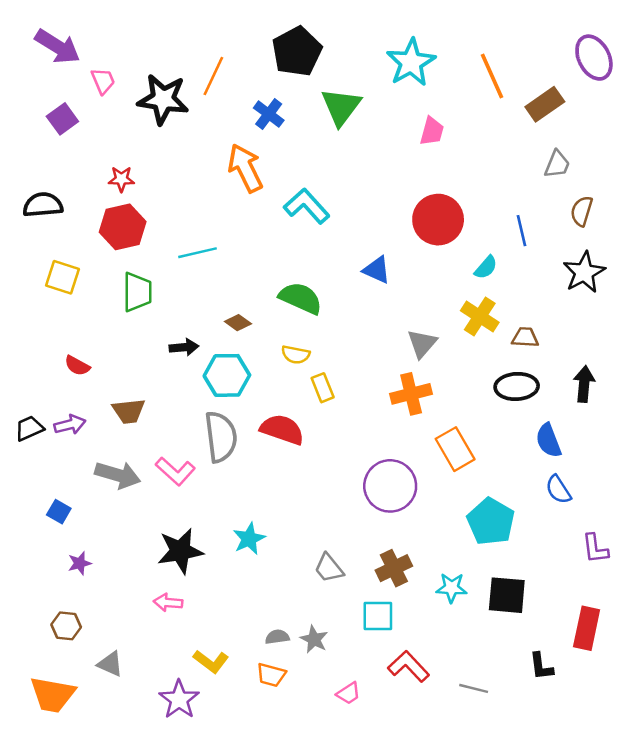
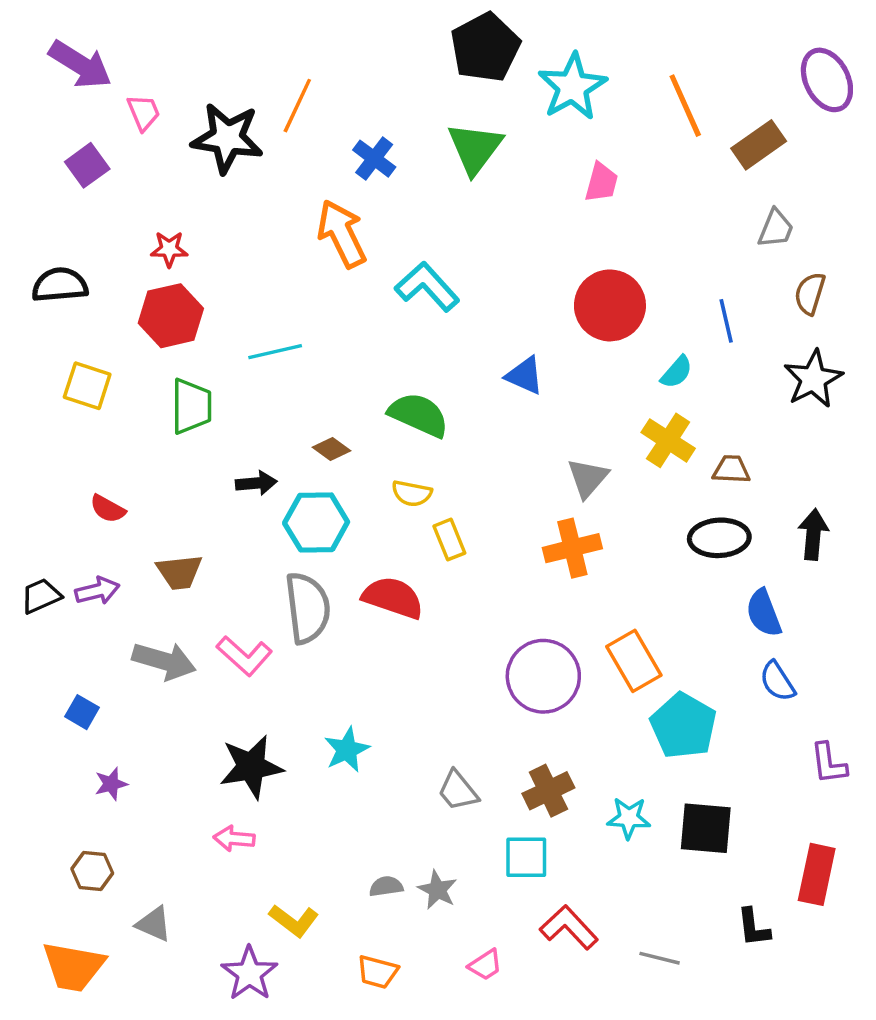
black pentagon: (297, 51) -> (485, 47), moved
orange rectangle: (455, 449) -> (634, 661), moved
orange trapezoid: (271, 675) -> (378, 972), moved

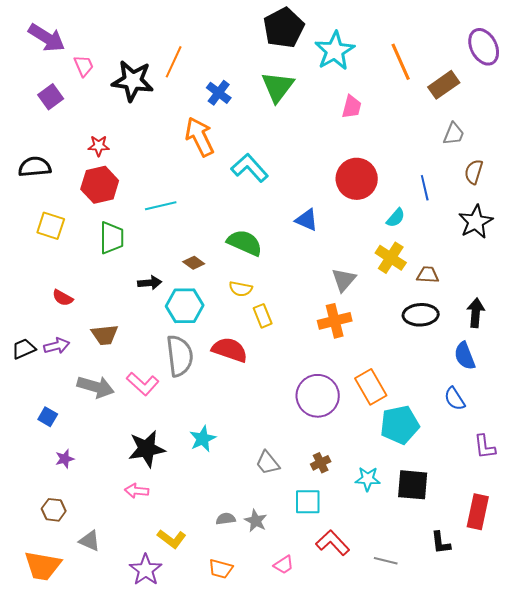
blue semicircle: (764, 613) -> (465, 356), moved
cyan pentagon: (683, 726) -> (400, 425), turned 30
brown cross: (548, 791) -> (321, 463), size x0.7

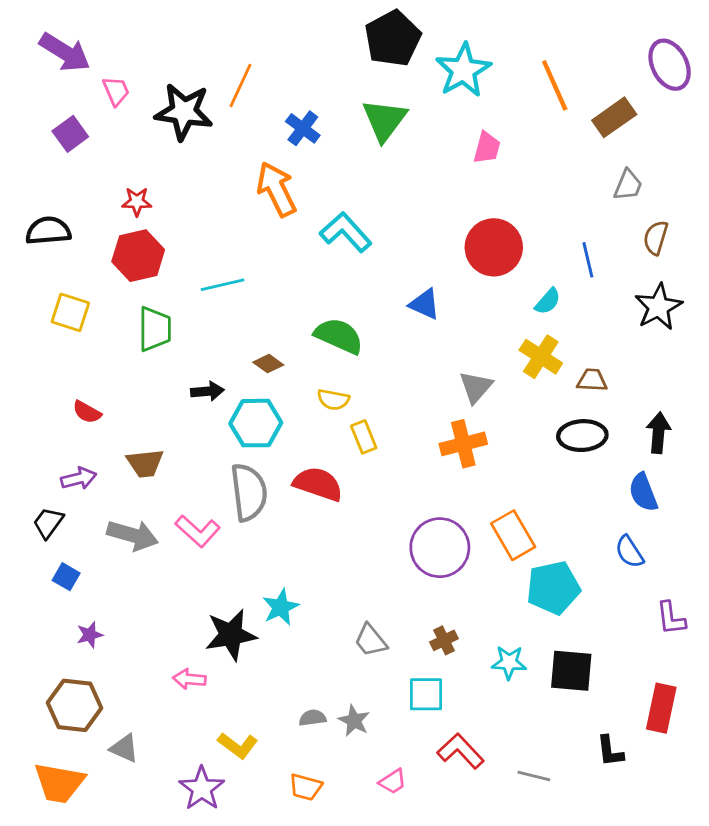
black trapezoid: (24, 349) -> (48, 523), moved, turned -30
black star: (147, 449) -> (231, 635), moved
brown hexagon: (54, 510) -> (74, 705), size x1.6

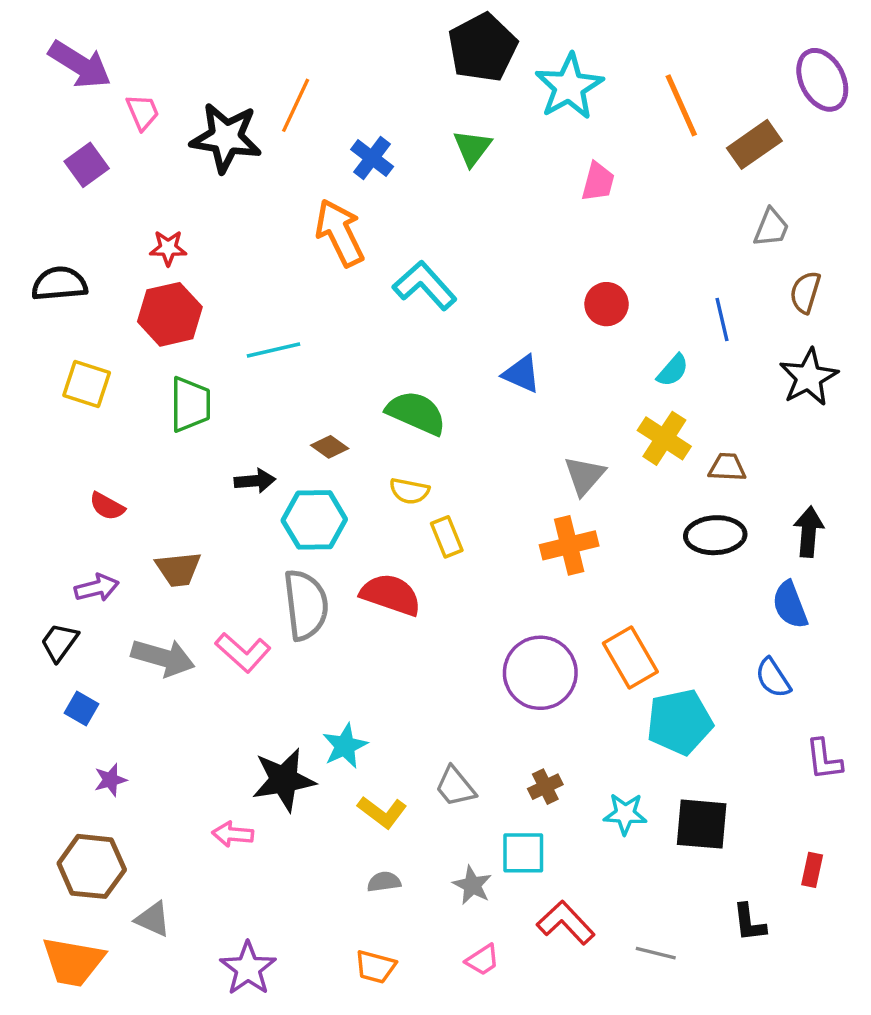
green triangle: (384, 120) -> (472, 148), size x0.7
red circle: (494, 247) -> (607, 304), size x0.6
red rectangle: (661, 708) -> (812, 870), size x0.6
gray star: (354, 721) -> (472, 885), moved
yellow L-shape: (238, 746) -> (382, 812), moved

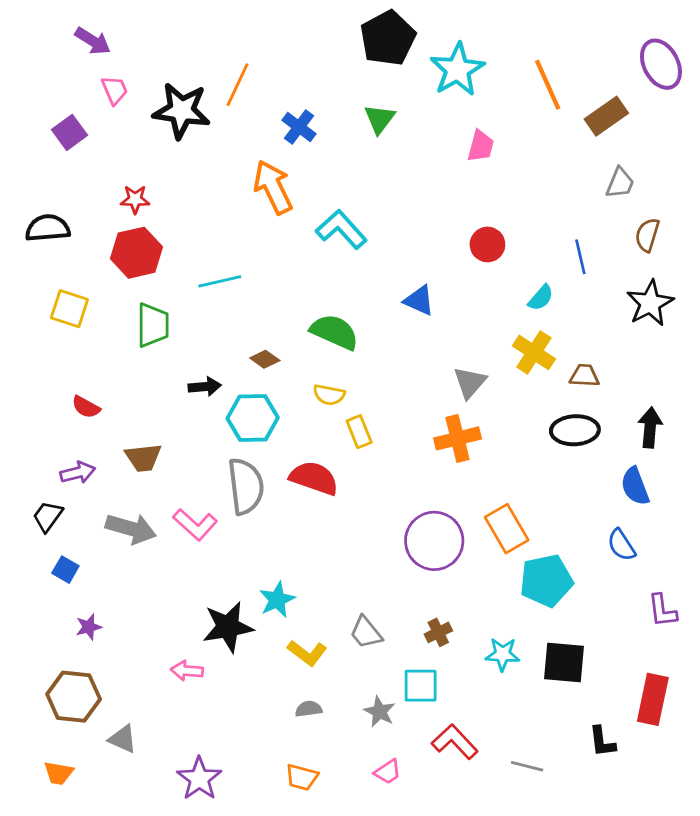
purple arrow: (80, 65) -> (93, 41), moved, size x0.7
red rectangle: (812, 870) -> (653, 699), size x1.8
orange trapezoid: (73, 962) -> (59, 773), size x0.6

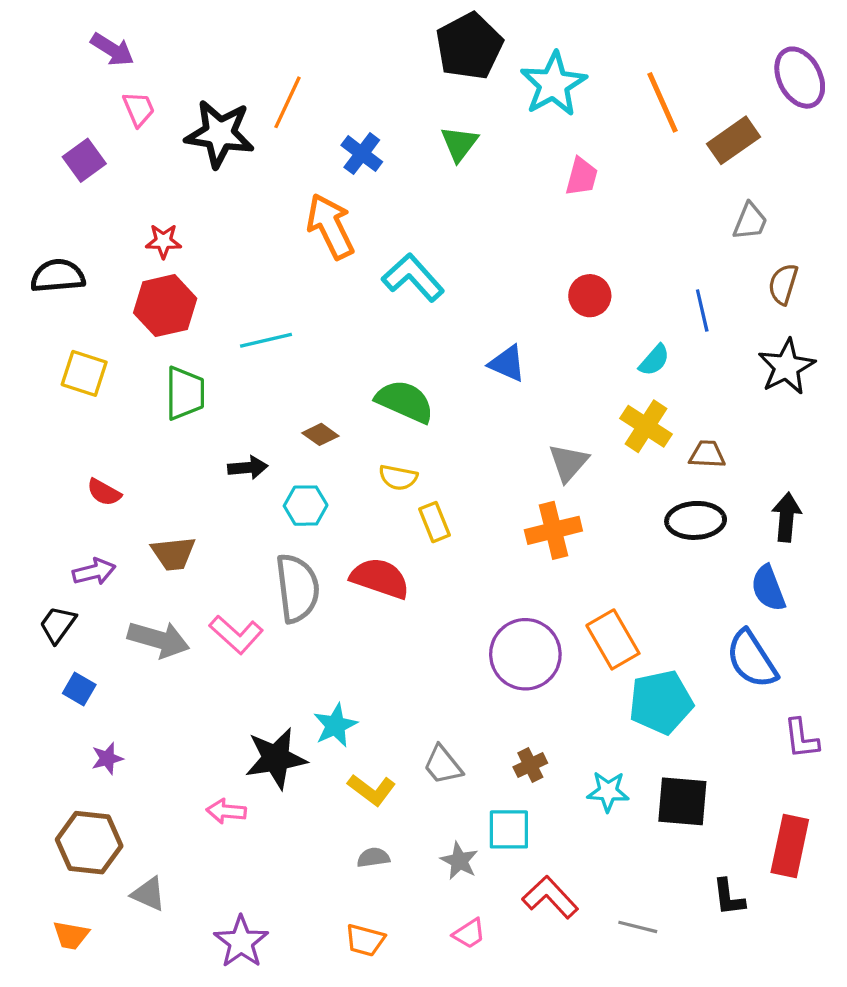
cyan hexagon: (253, 418) -> (306, 506), size x0.7
blue semicircle: (621, 545) -> (752, 659), size x1.5

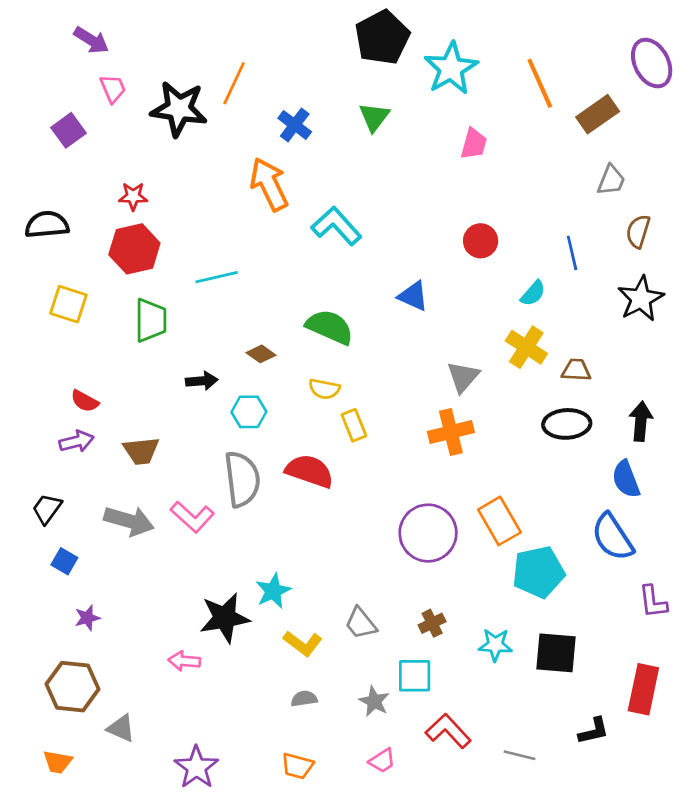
purple arrow: (94, 572) -> (77, 441), moved
black L-shape: (729, 897) -> (594, 731), turned -96

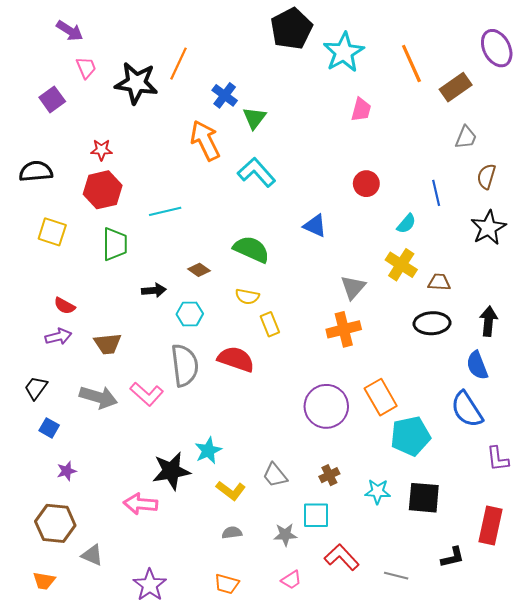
green triangle: (374, 117) -> (254, 118), moved
pink arrow: (184, 661) -> (140, 504), size x1.4
gray star: (374, 701) -> (285, 535), turned -30

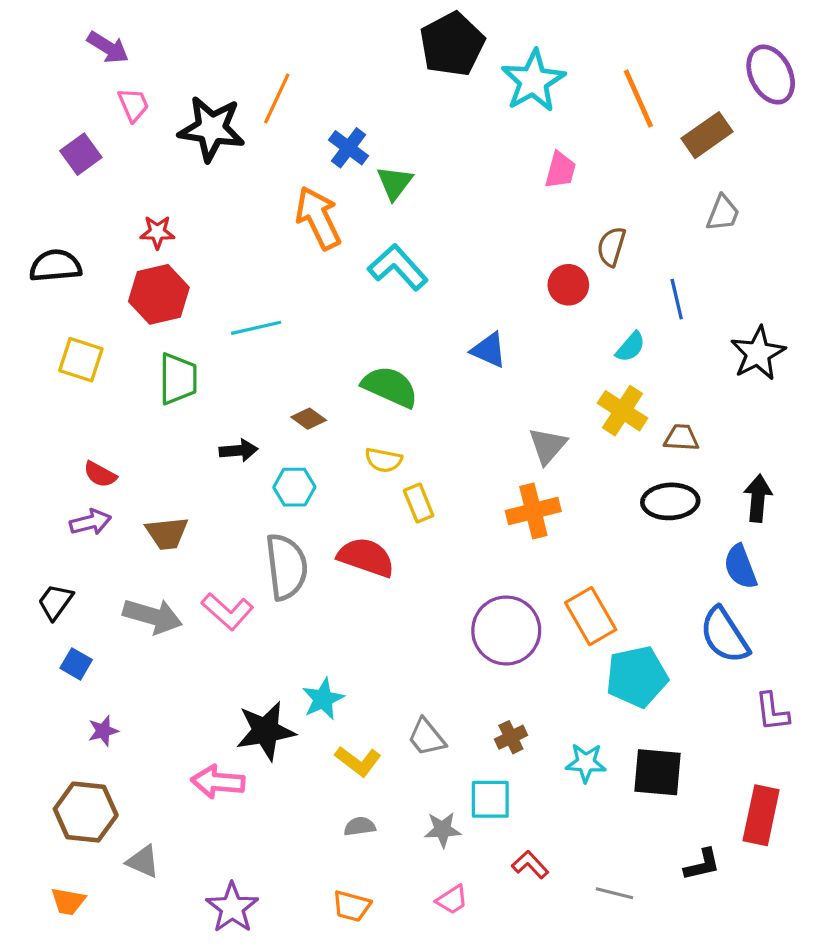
brown semicircle: (486, 176) -> (611, 247), moved
red L-shape: (342, 557) -> (530, 865), size x0.7

